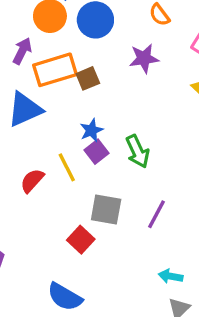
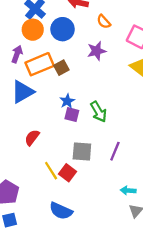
purple square: (97, 152) -> (72, 115), turned -32
yellow line: (67, 167) -> (51, 171), moved

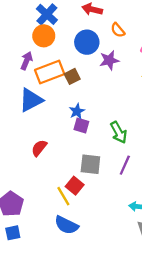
blue circle: (63, 29) -> (87, 42), moved
green arrow: (99, 112) -> (119, 132), moved
yellow line: (51, 171) -> (63, 196), moved

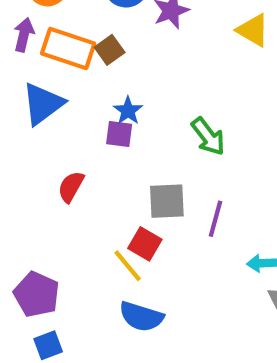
orange rectangle: (50, 72) -> (68, 48), turned 48
purple square: (81, 125) -> (119, 134), moved
purple line: (125, 165) -> (216, 219), moved

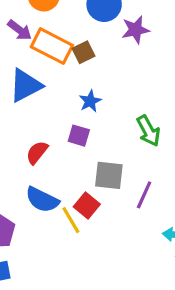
purple arrow: (24, 35) -> (20, 30), turned 105
purple square: (119, 134) -> (79, 136), moved
blue semicircle: (141, 317) -> (42, 200), moved

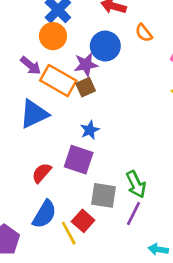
purple star: (135, 30) -> (86, 65), moved
green arrow: (148, 131) -> (136, 184), moved
purple square: (79, 136) -> (79, 160), size x1.5
blue semicircle: (42, 200) -> (44, 214), turned -88

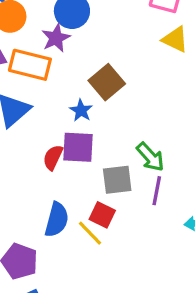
brown square: (86, 87) -> (107, 82), moved, size x1.5
red semicircle: (42, 173) -> (53, 157), moved

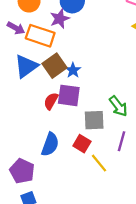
brown square: (107, 82) -> (55, 66), moved
purple line: (157, 191) -> (122, 141), moved
yellow line: (90, 233) -> (99, 163), moved

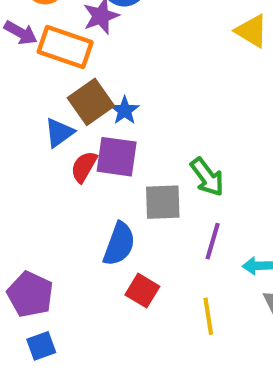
blue triangle: (26, 66) -> (59, 133), moved, size x0.7
blue semicircle: (50, 144) -> (119, 244), moved
red square: (82, 144) -> (142, 291), moved
yellow line: (99, 163) -> (208, 316), moved, turned 30

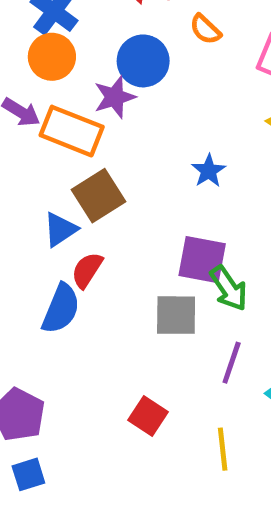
blue star: (125, 110) -> (209, 171), moved
purple square: (117, 157) -> (202, 260), moved
blue semicircle: (119, 244) -> (61, 309), moved

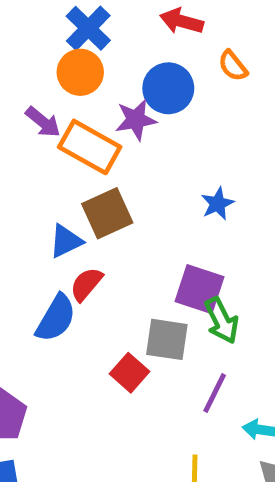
red square: (148, 416) -> (130, 373), moved

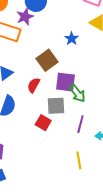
blue star: (218, 204) -> (72, 39), moved
brown square: (107, 213) -> (47, 60), moved
red semicircle: (86, 284) -> (34, 85), moved

